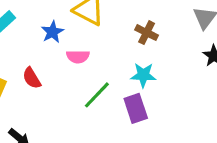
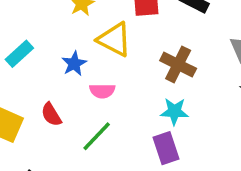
brown cross: (147, 33) -> (178, 65), size x1.4
green line: (97, 95) -> (97, 136), moved

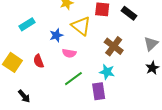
green line: (97, 136) -> (73, 79), moved

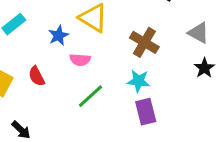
gray triangle: (151, 44) -> (199, 33), turned -42
purple rectangle: (99, 91) -> (146, 112), moved

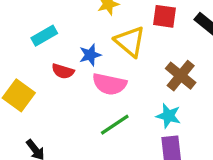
pink semicircle: (80, 60) -> (109, 84), size x1.5
red semicircle: (37, 76) -> (63, 71), moved, turned -54

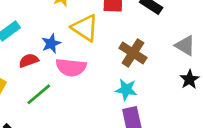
red semicircle: (63, 71) -> (29, 61), turned 150
green line: (115, 125) -> (39, 94), moved

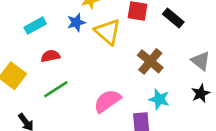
blue star: (51, 43) -> (76, 22), moved
pink semicircle: (71, 67) -> (107, 101), moved, turned 132
cyan star: (126, 90) -> (159, 99), moved

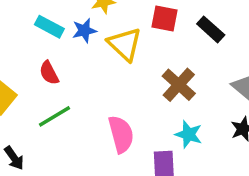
cyan rectangle: (35, 26) -> (49, 27), moved, turned 55
red semicircle: (50, 56) -> (49, 73), turned -108
pink semicircle: (107, 101) -> (121, 134), turned 108

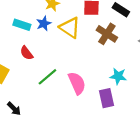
brown cross: (179, 85) -> (107, 34), moved
green line: (55, 116) -> (47, 77), moved

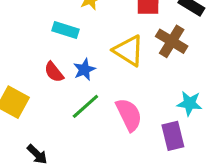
blue star: (44, 23) -> (84, 70), moved
cyan rectangle: (22, 25) -> (65, 30), moved
yellow triangle: (70, 28) -> (129, 51), moved

